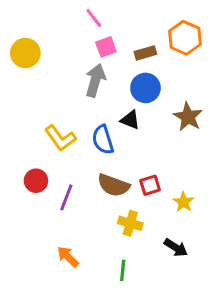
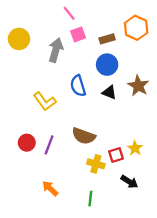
gray arrow: (95, 80) -> (56, 50), moved
black triangle: (130, 120) -> (109, 92), moved
blue semicircle: (103, 140) -> (78, 86), moved
red circle: (36, 181) -> (27, 143), moved
red square: (150, 185) -> (116, 155), moved

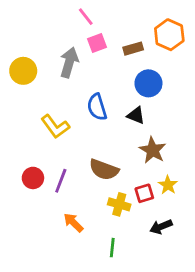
yellow circle: (19, 39) -> (23, 71), moved
blue circle: (107, 65) -> (148, 83), moved
brown star: (138, 86) -> (153, 150), moved
black arrow: (129, 182) -> (161, 227), turned 126
orange arrow: (50, 188) -> (73, 223), moved

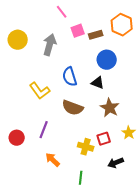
pink square: (97, 43) -> (78, 31), moved
yellow circle: (23, 71) -> (18, 40), moved
brown semicircle: (104, 170) -> (73, 108), moved
red circle: (33, 178) -> (17, 138), moved
yellow star: (168, 185) -> (129, 133), moved

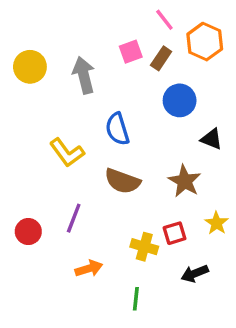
pink line: (62, 12) -> (164, 20), moved
brown rectangle: (96, 35) -> (161, 58), turned -40
gray arrow: (50, 45) -> (84, 75), turned -30
black triangle: (98, 83) -> (211, 139), moved
orange arrow: (53, 160) -> (89, 268), turned 119

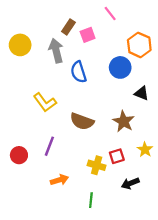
orange hexagon: (205, 42) -> (139, 45), moved
brown rectangle: (161, 58) -> (68, 27), moved
blue semicircle: (117, 129) -> (79, 72), moved

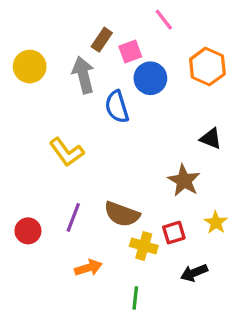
blue circle: (120, 67) -> (150, 78), moved
brown semicircle: (82, 121) -> (122, 214), moved

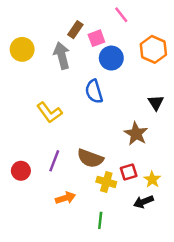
blue semicircle: (117, 107) -> (94, 91), moved
black triangle: (211, 139) -> (156, 103), turned 35
yellow star: (216, 222) -> (152, 179), moved

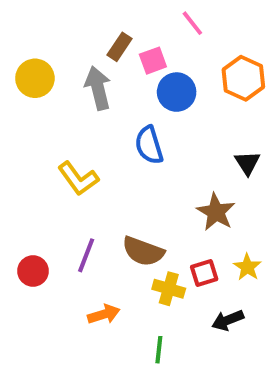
yellow star: (152, 179) -> (247, 267), moved

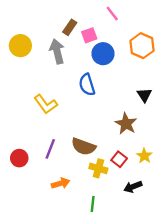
red square: (204, 273) -> (119, 159), turned -35

